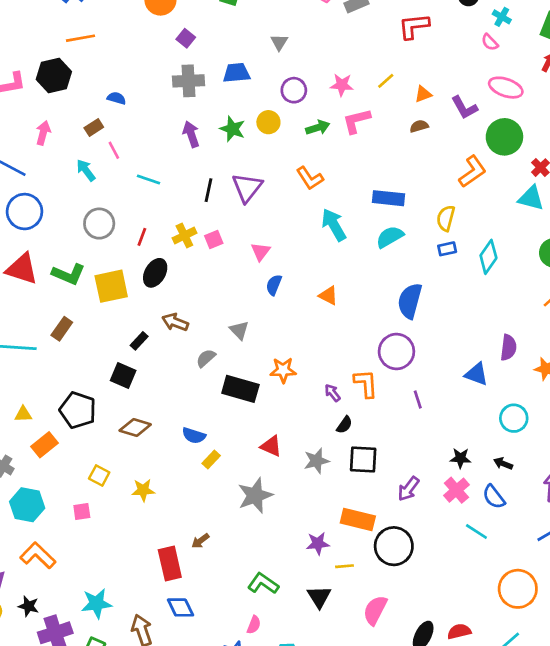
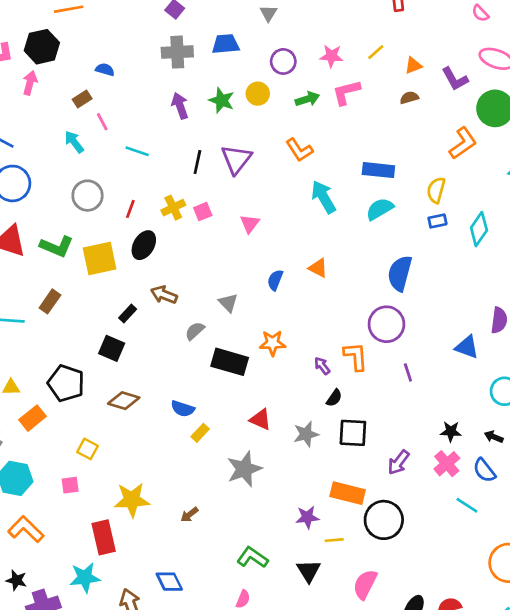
pink arrow: (43, 133) -> (30, 83), moved
blue semicircle: (274, 285) -> (275, 280), moved
yellow star: (143, 490) -> (132, 500), moved, size x1.5
red rectangle: (170, 563) -> (104, 537), moved

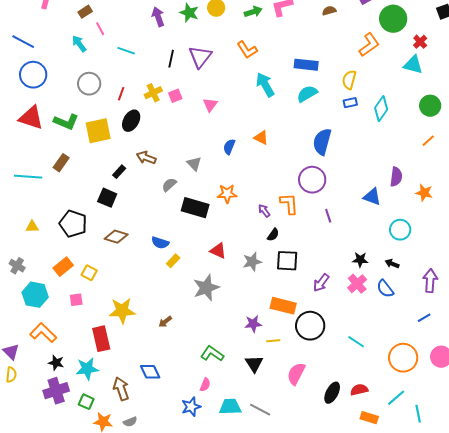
orange rectangle: (33, 418) -> (63, 267), moved
cyan line: (467, 505) -> (356, 342), moved
black star: (16, 580) -> (56, 363), moved

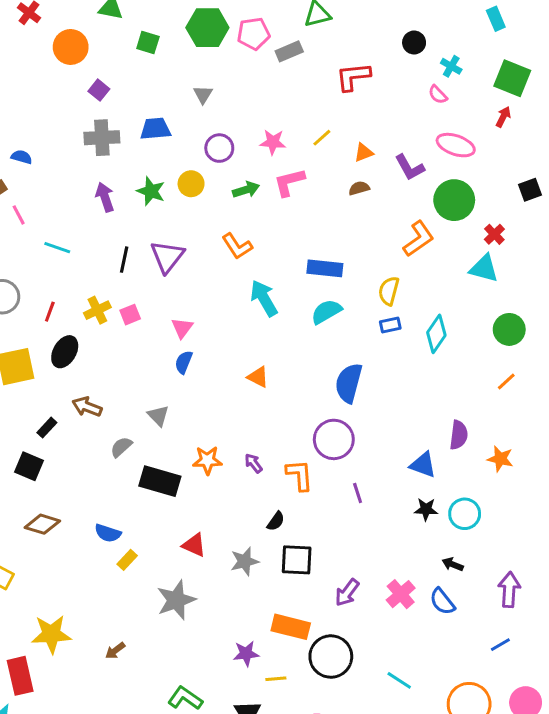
blue semicircle: (229, 147) -> (184, 362), moved
purple arrow: (264, 211) -> (254, 463), moved
black star: (360, 260) -> (426, 509), moved

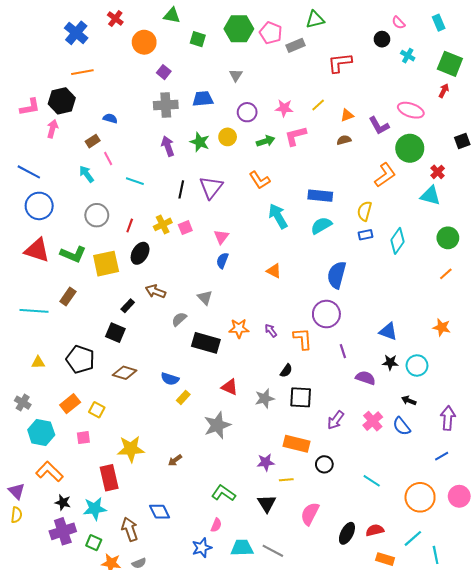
pink pentagon: (254, 34) -> (271, 33), turned 30
pink semicircle: (438, 95) -> (398, 23), moved
purple semicircle: (459, 435) -> (366, 378), moved, turned -78
black circle: (331, 657) -> (324, 464), size x0.6

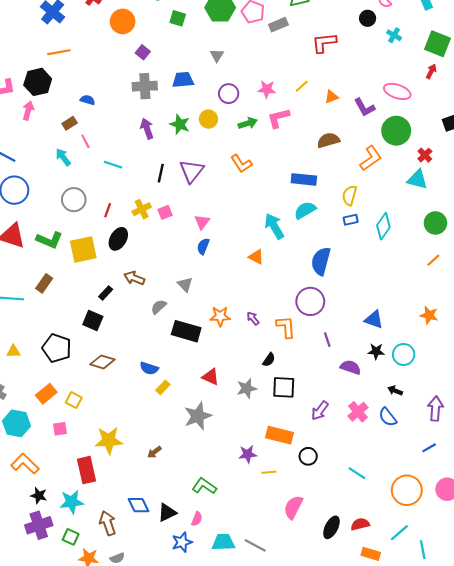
brown semicircle: (344, 140) -> (328, 140), moved, size x1.5
cyan arrow: (278, 216) -> (274, 226), moved
black triangle: (267, 503) -> (167, 513), moved, turned 36

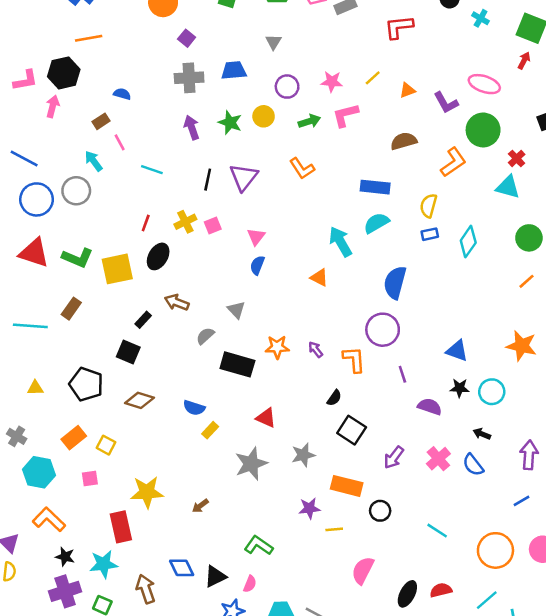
gray circle: (74, 200) -> (76, 191), moved
orange star: (429, 315) -> (522, 346), size x1.4
black square: (284, 387) -> (352, 430), turned 30
gray star: (247, 388) -> (303, 455), moved

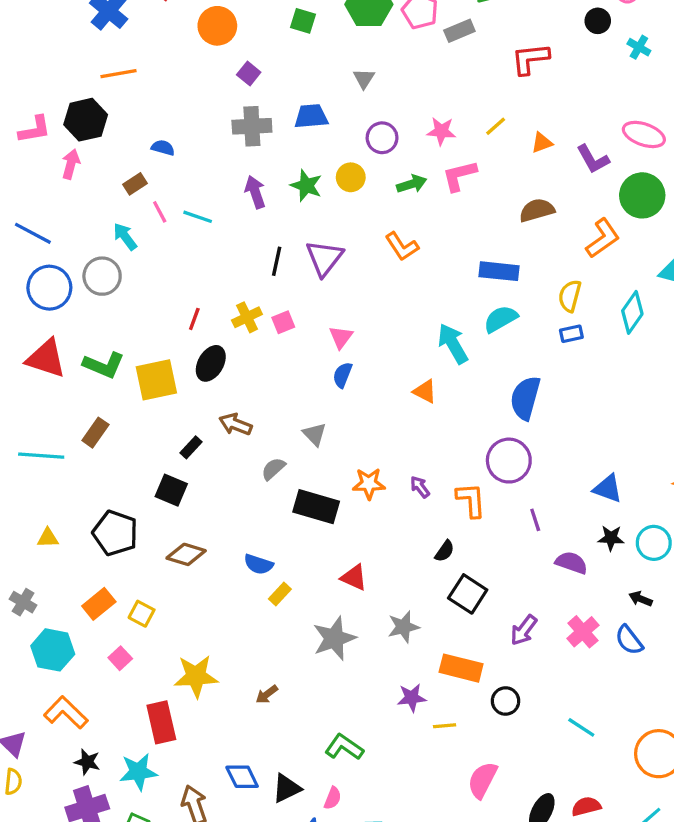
cyan line: (152, 170) -> (198, 217), moved
cyan diamond: (468, 242) -> (632, 312), moved
pink square: (90, 479) -> (120, 658), turned -35

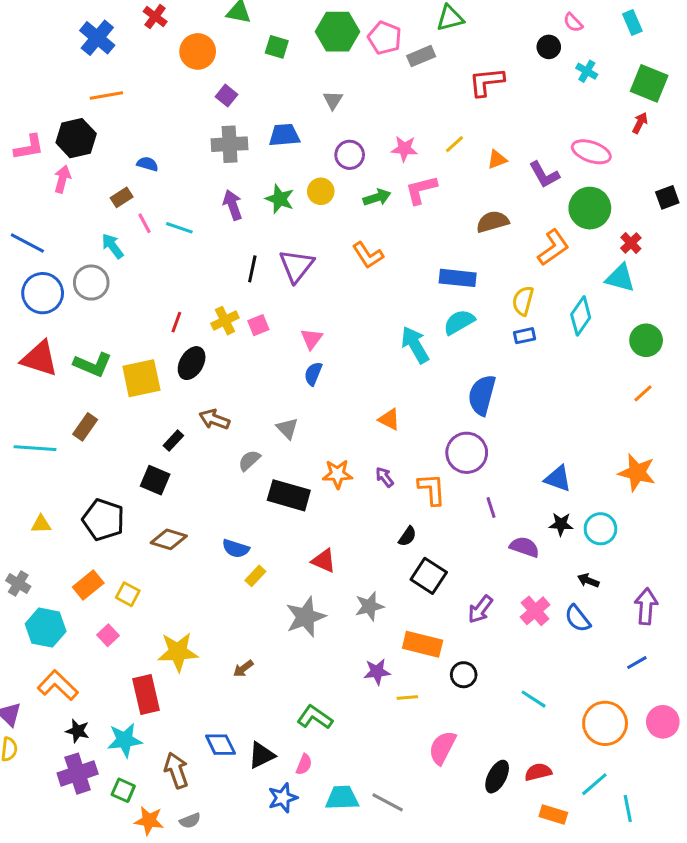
orange triangle: (425, 391) -> (389, 419), moved

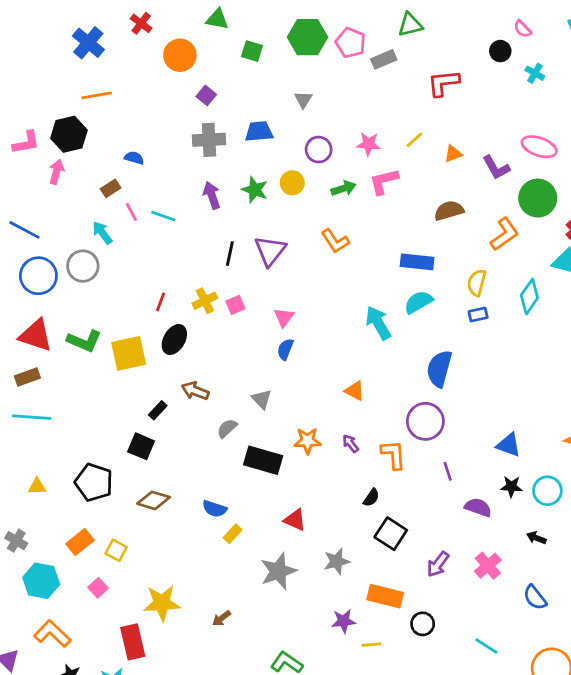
brown rectangle: (85, 427) -> (27, 377), moved, turned 35
blue semicircle: (578, 618) -> (535, 597), moved

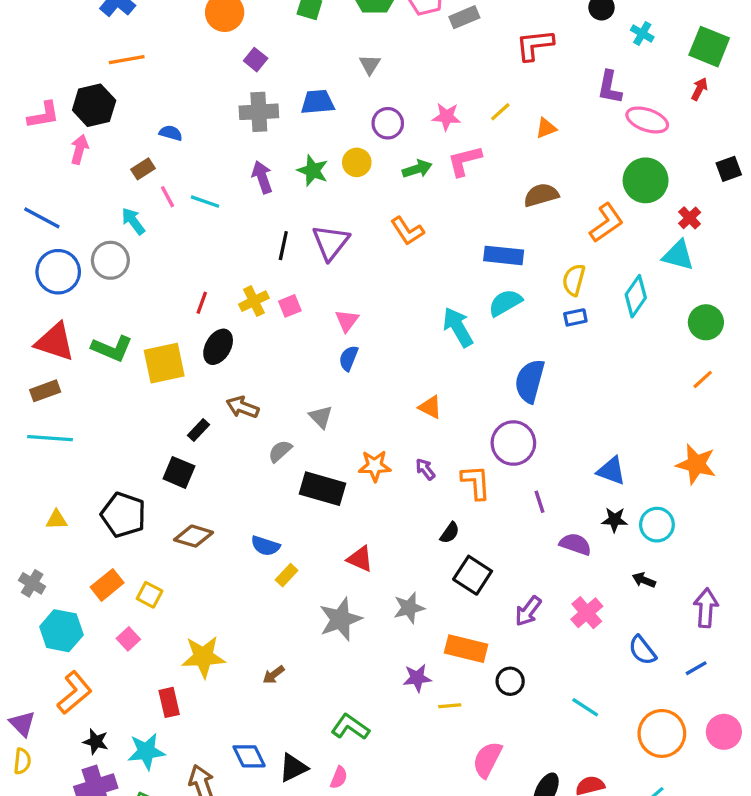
purple L-shape: (496, 168) -> (610, 87), moved, turned 40
orange L-shape: (52, 634) -> (74, 693), turned 96
red rectangle: (133, 642) -> (169, 702), size x0.7

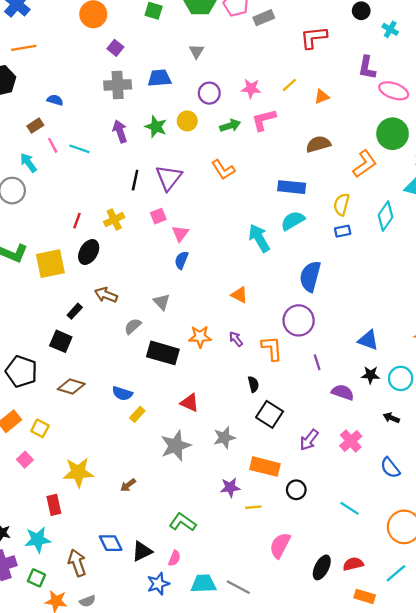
pink square: (290, 306) -> (158, 216), moved
black semicircle: (450, 533) -> (253, 384), turned -49

